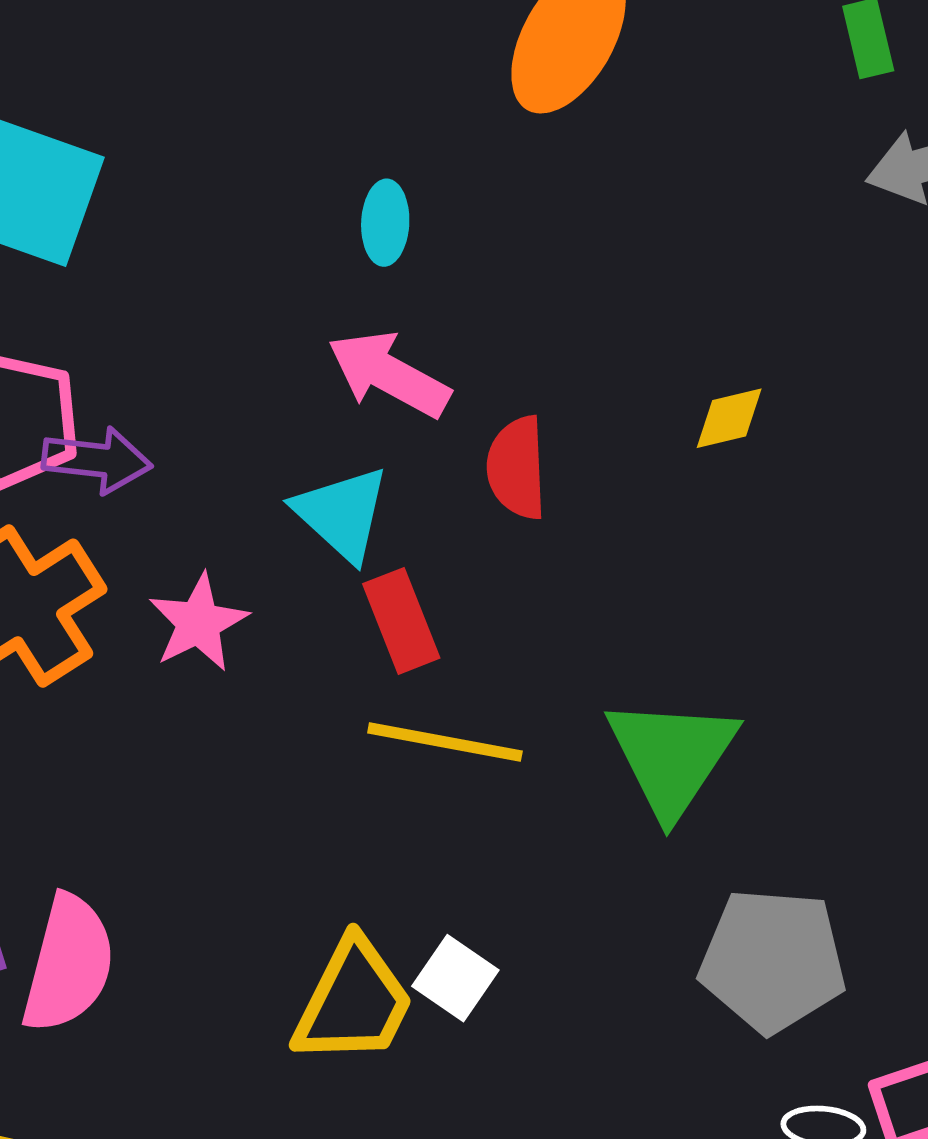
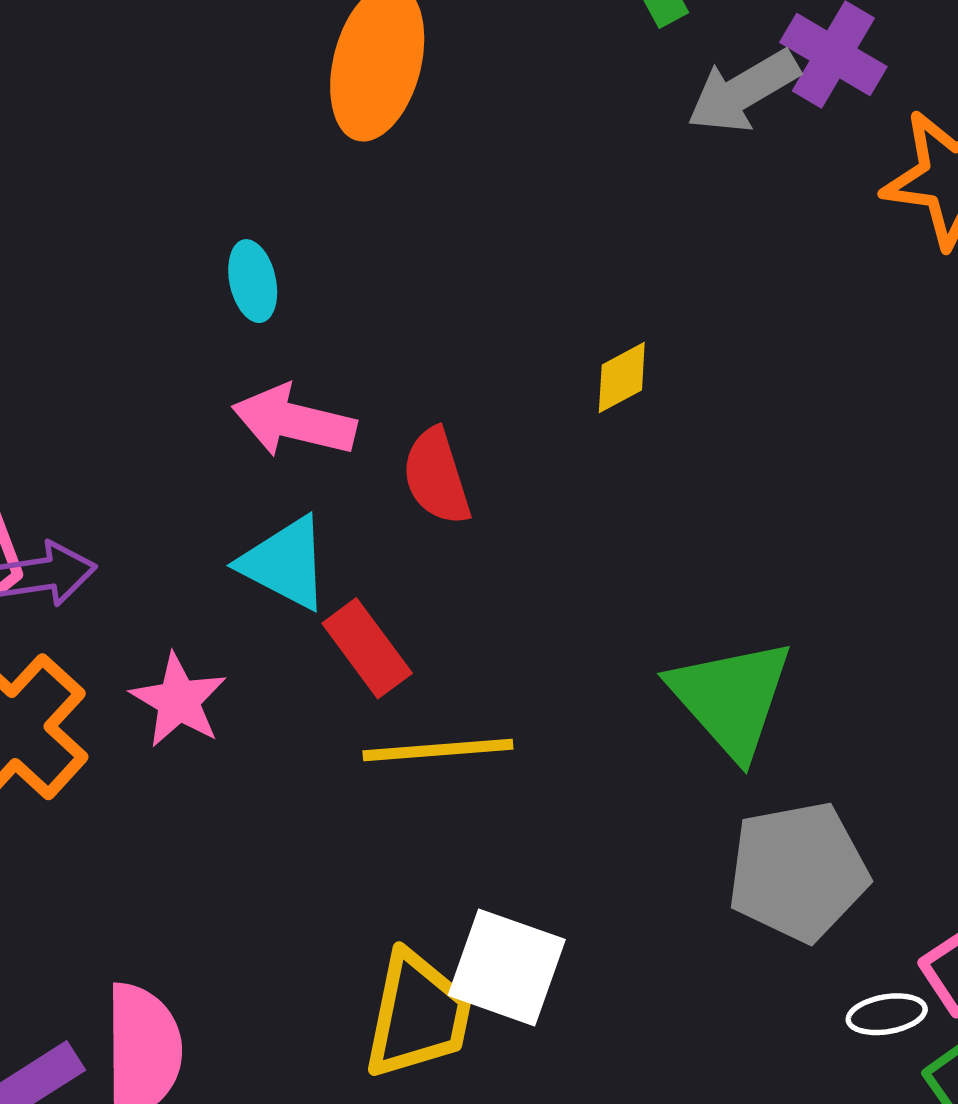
green triangle: (672, 756) -> (731, 698), moved
white square: (455, 978) -> (507, 967), size x1.5

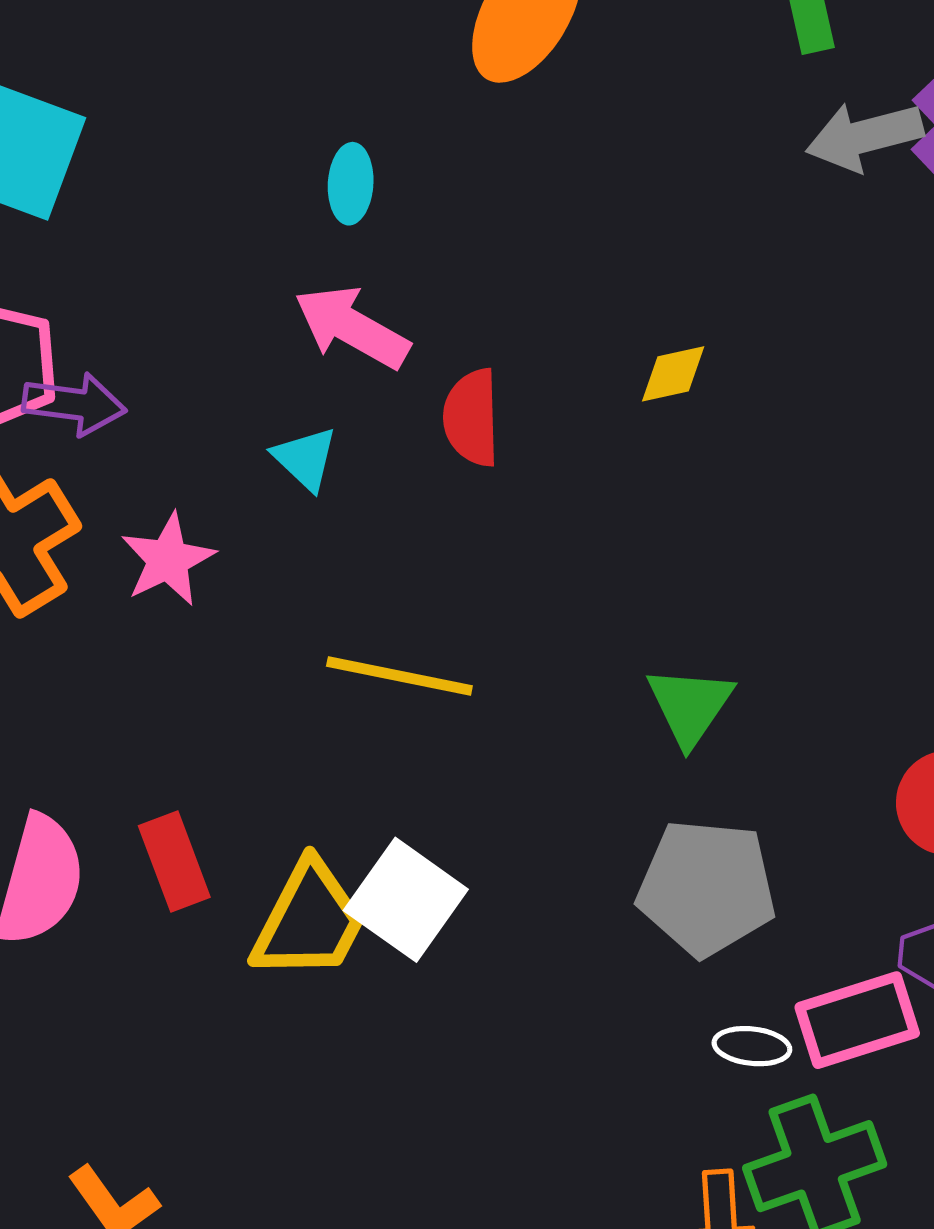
cyan triangle: (285, 563) -> (305, 459), size x0.7
red rectangle: (367, 648) -> (174, 861), moved
green triangle: (731, 698) -> (690, 706), size x0.7

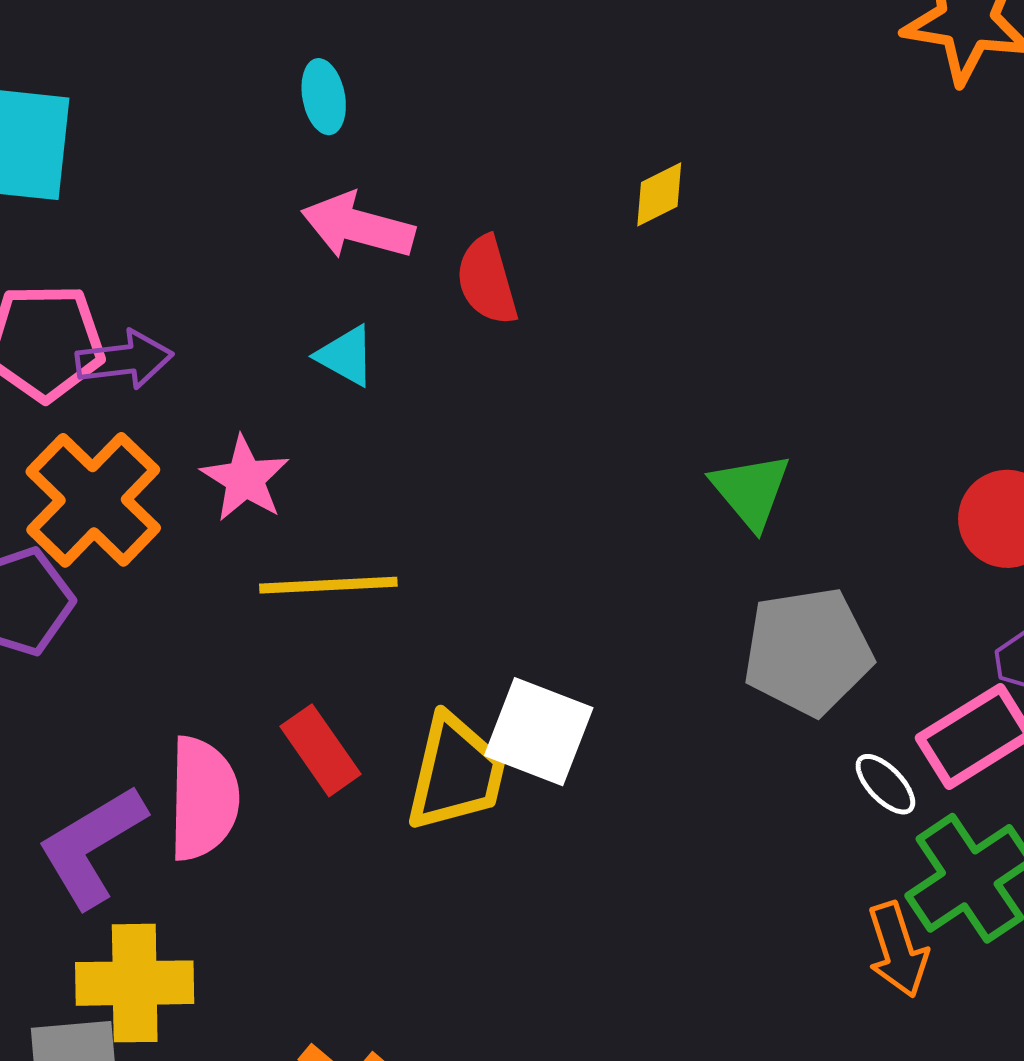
yellow line: (399, 676) -> (328, 585), moved
white ellipse: (752, 1046) -> (885, 784), turned 54

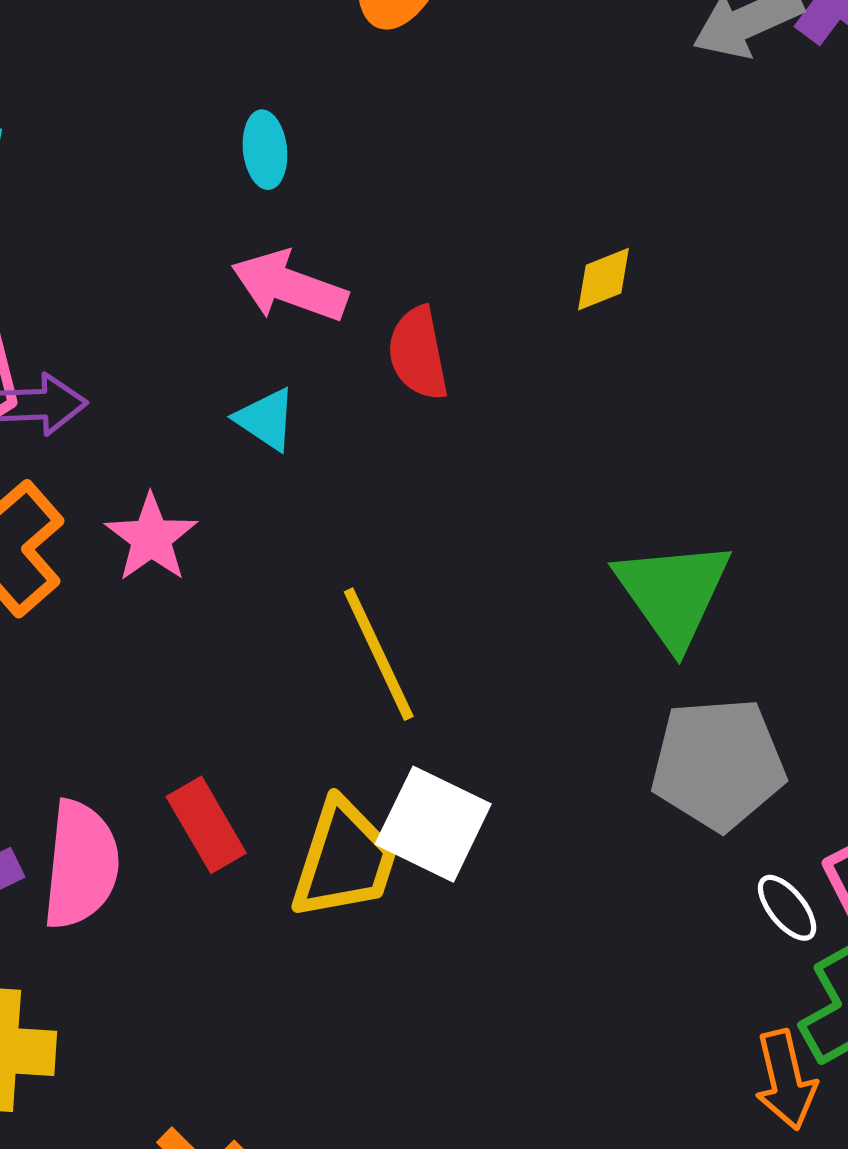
green triangle: (751, 491) -> (673, 593), size x1.4
yellow line: (328, 585) -> (379, 654), moved, turned 63

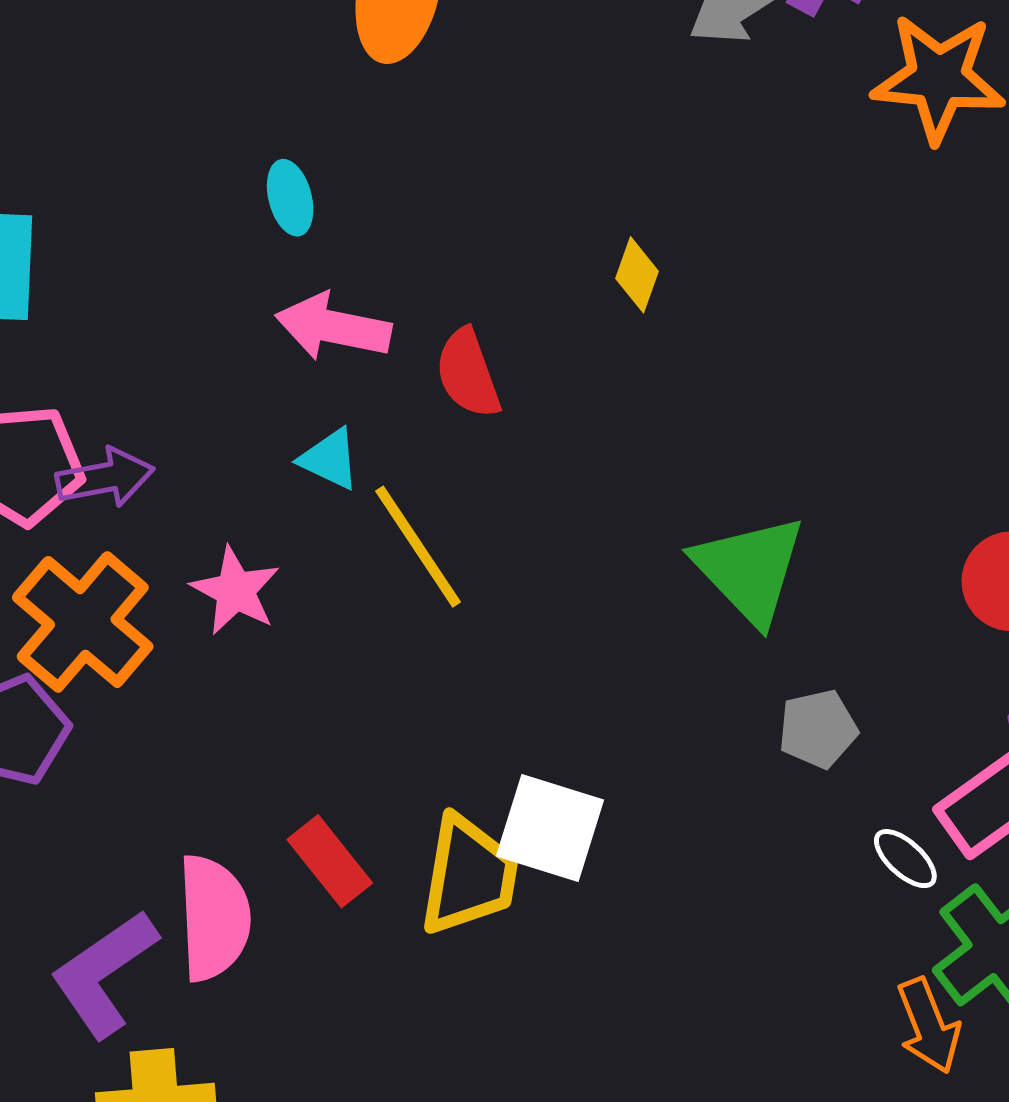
yellow diamond: (603, 279) -> (637, 275), turned -40
yellow line: (379, 654) -> (418, 547), moved
gray pentagon: (718, 764) -> (818, 729), size x0.6

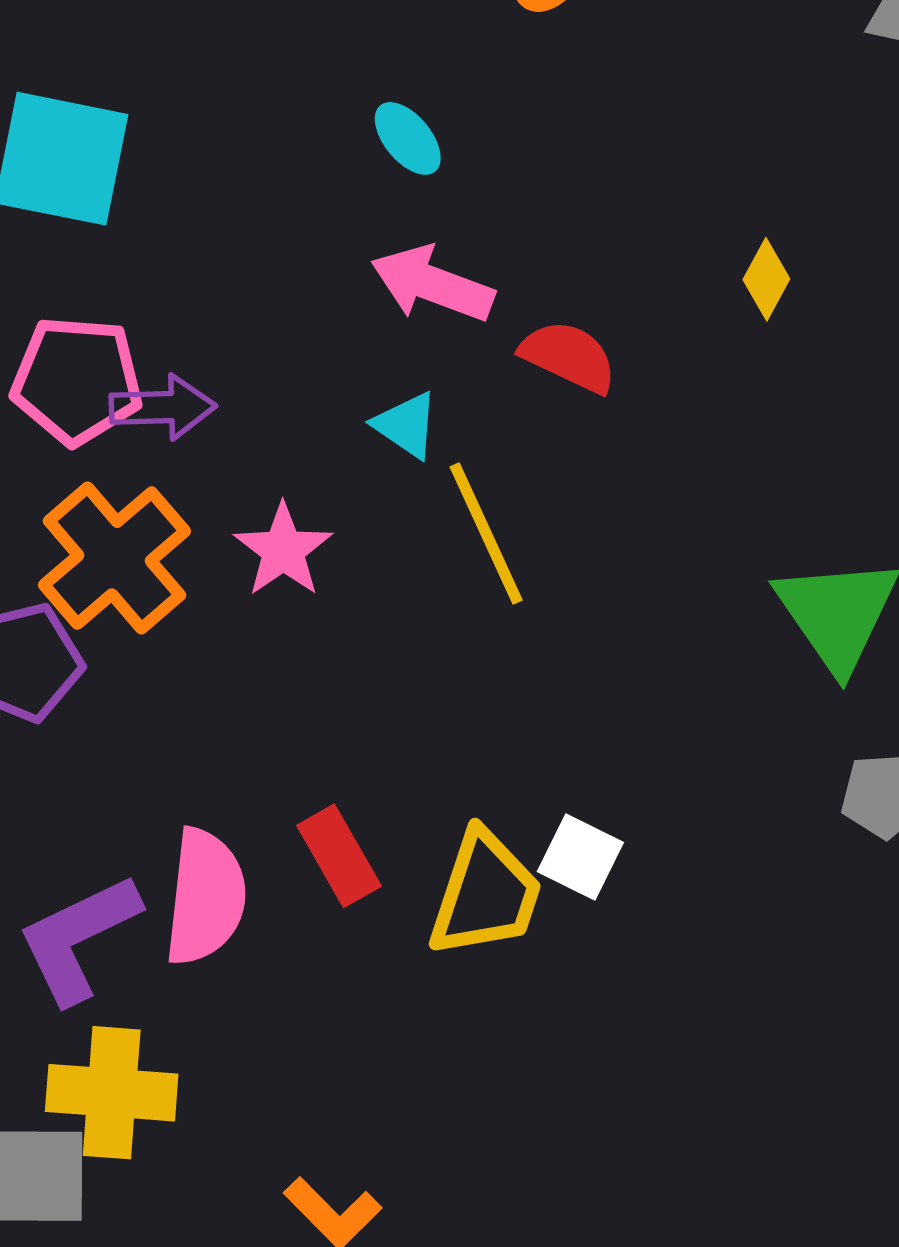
cyan ellipse: (290, 198) -> (408, 138), turned -34
red semicircle: (468, 373) -> (569, 356), turned 126
white square: (550, 828) -> (580, 857), size x0.7

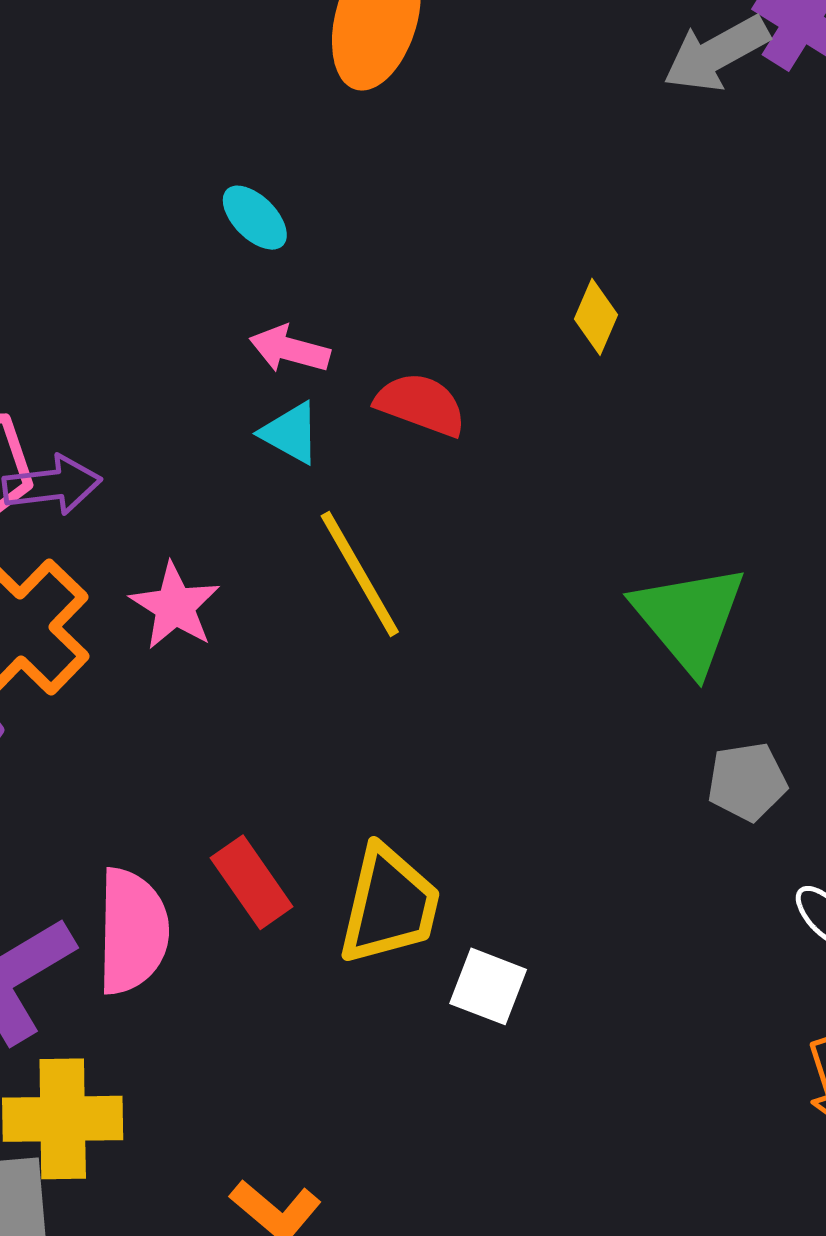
pink arrow: (432, 284) -> (290, 349), size x0.7
cyan triangle: (406, 425) -> (291, 433), moved
white square: (580, 857) -> (488, 986), moved

